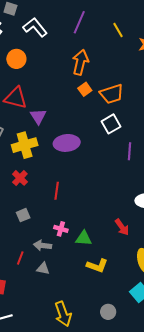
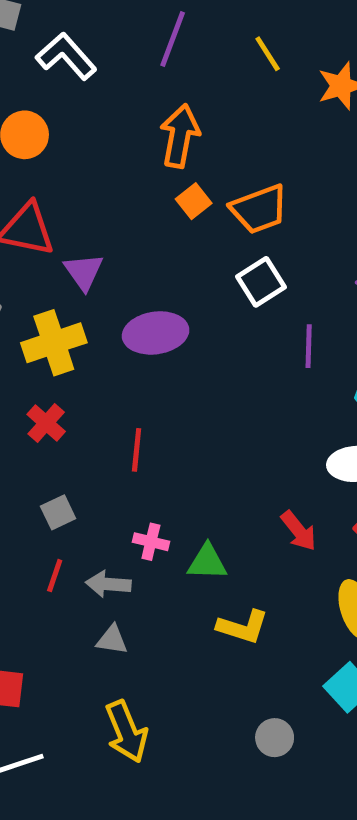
red line: (20, 258) -> (55, 576), moved
yellow arrow: (63, 314) -> (126, 732), moved

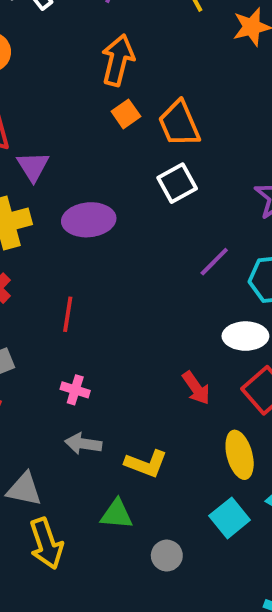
orange trapezoid: (259, 209) -> (179, 124), turned 84
purple line: (309, 346) -> (214, 262), moved, turned 40
green triangle: (207, 562) -> (117, 514), moved
gray arrow: (108, 584) -> (83, 444), moved
gray triangle: (112, 640) -> (24, 489), moved, size x1.4

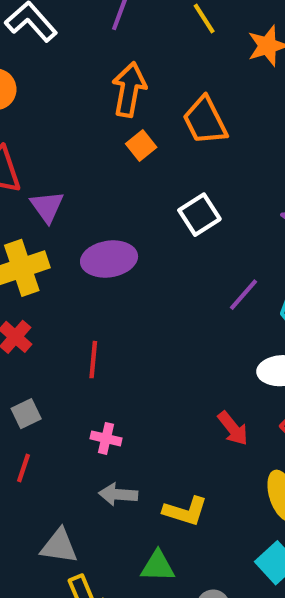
orange trapezoid: (179, 124) -> (205, 121), moved

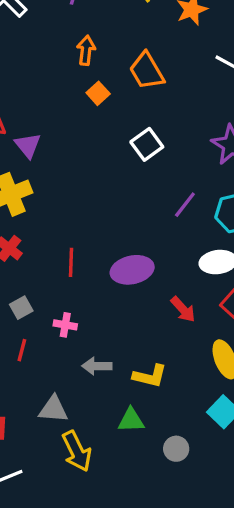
orange arrow: (129, 90) -> (86, 50), size x0.7
purple ellipse: (109, 259) -> (132, 270), moved
pink cross: (106, 438) -> (65, 325), moved

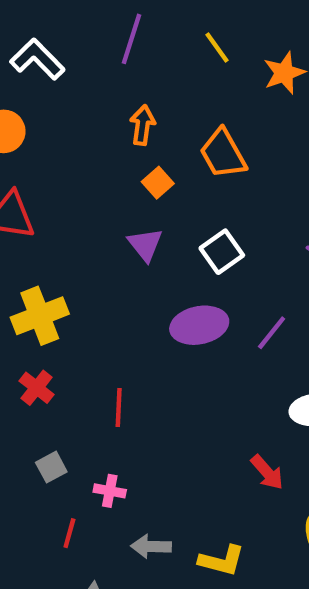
purple triangle: (28, 145) -> (145, 245), moved
purple ellipse: (132, 270) -> (199, 325), moved
red line: (22, 350) -> (69, 533), moved

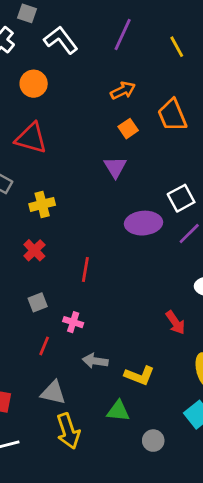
orange arrow: (143, 125) -> (123, 90), turned 50
white square: (222, 252) -> (181, 198), moved
yellow cross: (40, 316) -> (42, 204), size x0.7

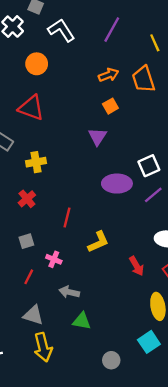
orange trapezoid: (172, 115) -> (143, 79), moved
yellow L-shape: (139, 376) -> (98, 242), moved, turned -50
green triangle: (118, 411) -> (82, 321), moved

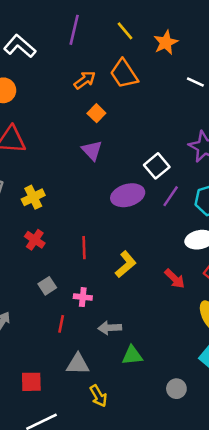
yellow arrow: (43, 347) -> (98, 396), size x0.7

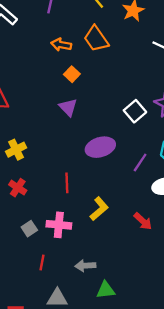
orange arrow: (85, 80) -> (61, 45), turned -132
white square: (157, 166) -> (135, 111), moved
purple line: (171, 196) -> (140, 163), moved
red line: (84, 248) -> (67, 183), moved
pink cross: (83, 297) -> (59, 225), moved, size x1.5

